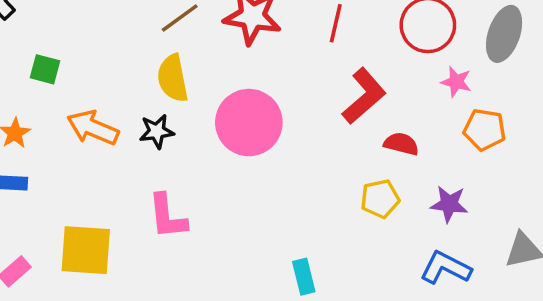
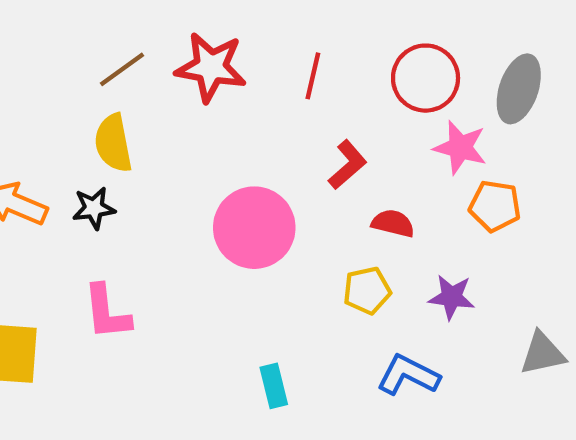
pink star: (456, 82) -> (460, 147), size x1.4
red L-shape: (364, 96) -> (347, 165), size x0.7
pink circle: (249, 123) -> (254, 228), moved
blue L-shape: (446, 268) -> (408, 375), moved

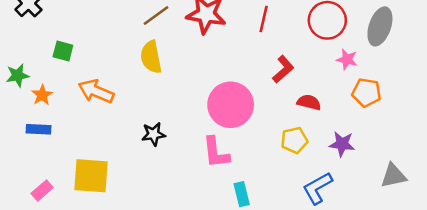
pink star: (460, 147) -> (347, 59), size x0.7
black star: (94, 208) -> (153, 134), moved
pink L-shape: (107, 312) -> (216, 153), moved
blue L-shape: (408, 375) -> (317, 188), turned -56

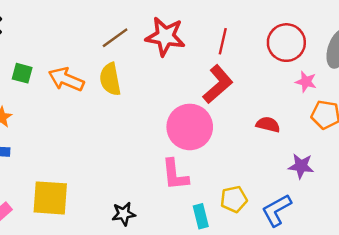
red L-shape: (283, 69) -> (218, 84), moved, size x1.4
orange arrow: (96, 91) -> (66, 79), moved
black star: (153, 134) -> (124, 214), moved
yellow pentagon: (294, 140) -> (234, 199), moved

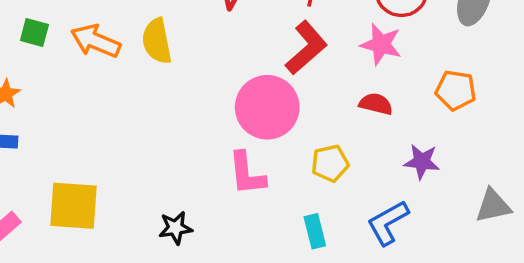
pink star: (306, 82) -> (381, 44), moved, size x1.4
yellow pentagon: (234, 199) -> (330, 163), moved
cyan rectangle: (201, 216) -> (315, 231), moved

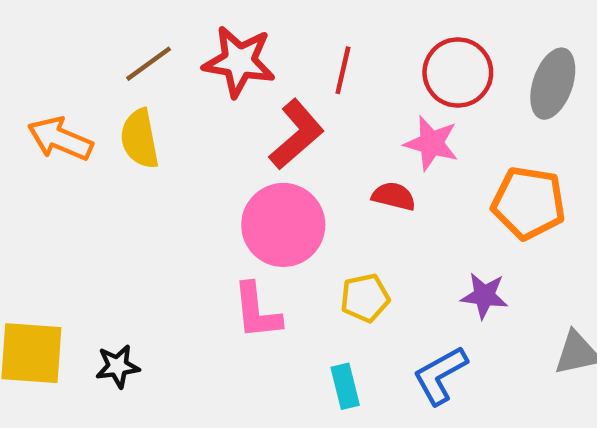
red L-shape: (306, 48) -> (297, 134), moved
orange pentagon: (456, 90) -> (529, 203), size x1.4
red semicircle: (376, 104) -> (394, 196), moved
black star: (175, 228) -> (118, 366), moved

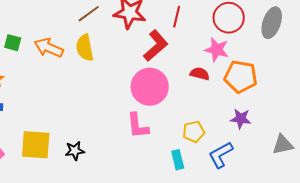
orange pentagon: (529, 203) -> (241, 77), moved
yellow pentagon: (365, 298) -> (194, 132), moved

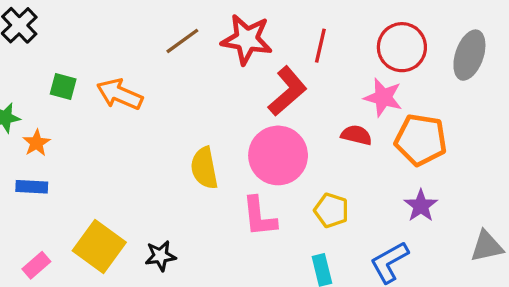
yellow semicircle: (85, 48) -> (204, 168), moved
purple star: (241, 119) -> (421, 206), turned 30
yellow pentagon: (194, 132) -> (331, 210), moved, turned 30
yellow square: (36, 145) -> (99, 246), turned 32

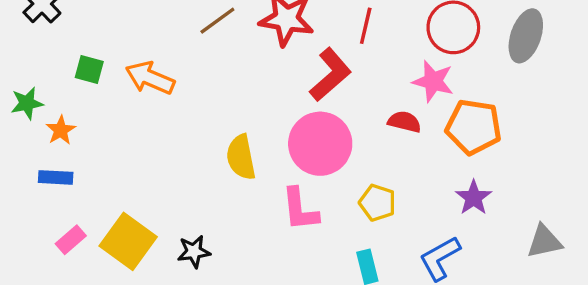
pink rectangle: (36, 265) -> (71, 240), moved

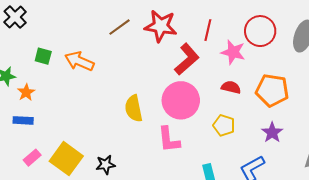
pink star: (433, 81) -> (233, 52), moved
yellow pentagon: (377, 203) -> (224, 125), moved

